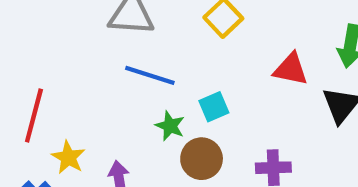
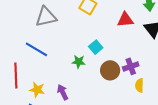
blue line: (150, 75) -> (36, 49), moved, turned 30
brown circle: (202, 159) -> (110, 70), moved

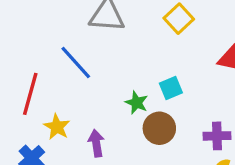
brown circle: (110, 70) -> (159, 128), moved

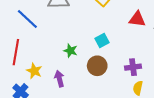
blue line: (76, 63) -> (27, 19), moved
green star: (137, 103) -> (70, 51), moved

